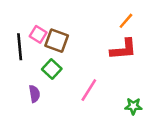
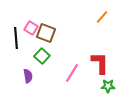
red L-shape: (123, 49) -> (100, 63), moved, turned -85

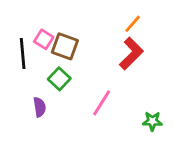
orange line: (102, 17) -> (133, 24), moved
red L-shape: (100, 63) -> (131, 53), moved, turned 45

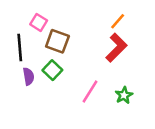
pink square: (44, 39) -> (39, 22), moved
purple semicircle: (40, 107) -> (29, 76), moved
green star: (152, 121) -> (124, 95), moved, turned -30

